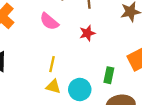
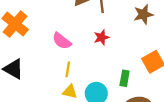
pink semicircle: (49, 21) -> (62, 41), moved

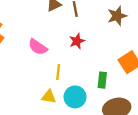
yellow line: (68, 69) -> (58, 72), moved

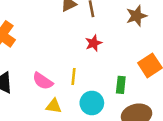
pink semicircle: (38, 47) -> (43, 81), moved
yellow triangle: (49, 97) -> (54, 106), moved

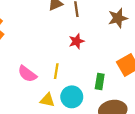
yellow triangle: (54, 106) -> (47, 100), moved

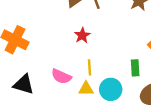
red star: (76, 41) -> (82, 35), moved
yellow triangle: (47, 100) -> (86, 89), moved

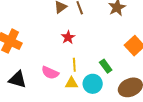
green rectangle: (135, 68) -> (106, 66), moved, turned -32

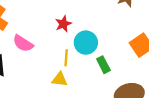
pink semicircle: (50, 73) -> (23, 43), moved
cyan circle: (93, 84) -> (86, 43), moved

